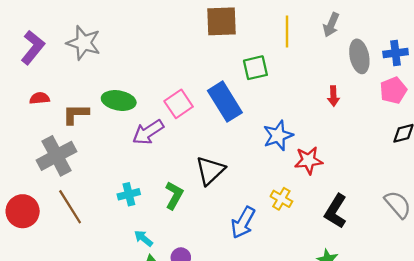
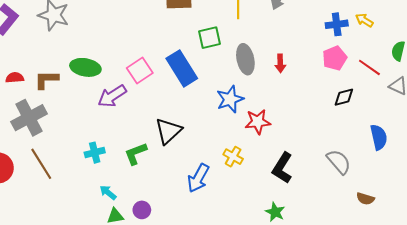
gray ellipse: (359, 56) -> (245, 59), moved
red semicircle: (40, 98) -> (15, 78), moved
green L-shape: (174, 195) -> (136, 154), turned -140

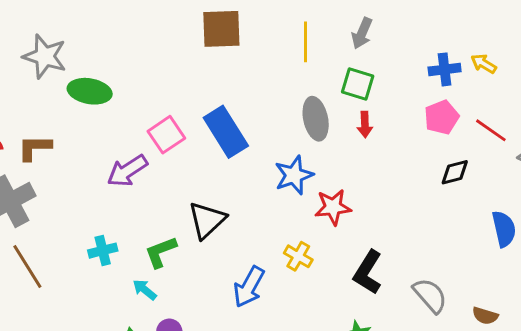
green square: (210, 38) -> (358, 84), moved, turned 30
green ellipse: (85, 67) -> (90, 91), moved
gray semicircle: (339, 162) -> (430, 295), moved
cyan arrow: (108, 193) -> (145, 290), moved

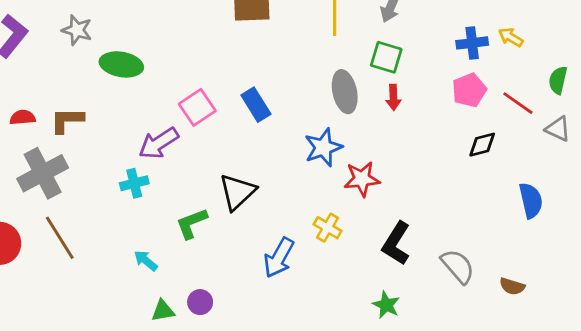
gray star: (45, 56) -> (77, 30), size x0.7
blue rectangle: (226, 132) -> (256, 105), size x0.7
cyan cross: (103, 251) -> (134, 183), moved
cyan arrow: (145, 290) -> (146, 261), moved

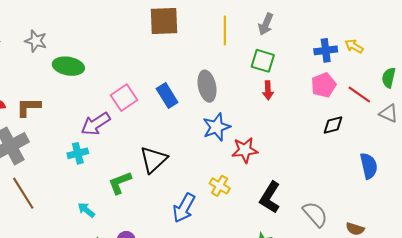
gray ellipse: (345, 92) -> (207, 86), moved

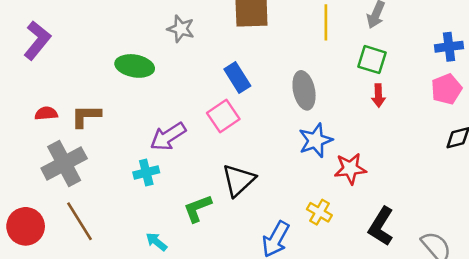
gray star: (36, 41) -> (181, 29), moved
blue rectangle: (167, 96) -> (237, 78), moved
pink square: (124, 98) -> (223, 116), moved

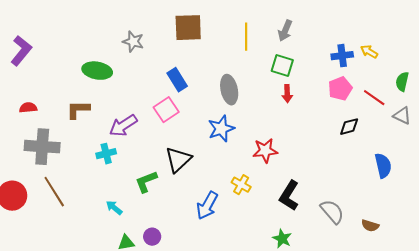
brown L-shape: (86, 116) -> (78, 110), moved
blue star: (316, 140) -> (221, 129), moved
gray cross: (64, 163) -> (42, 147), turned 32

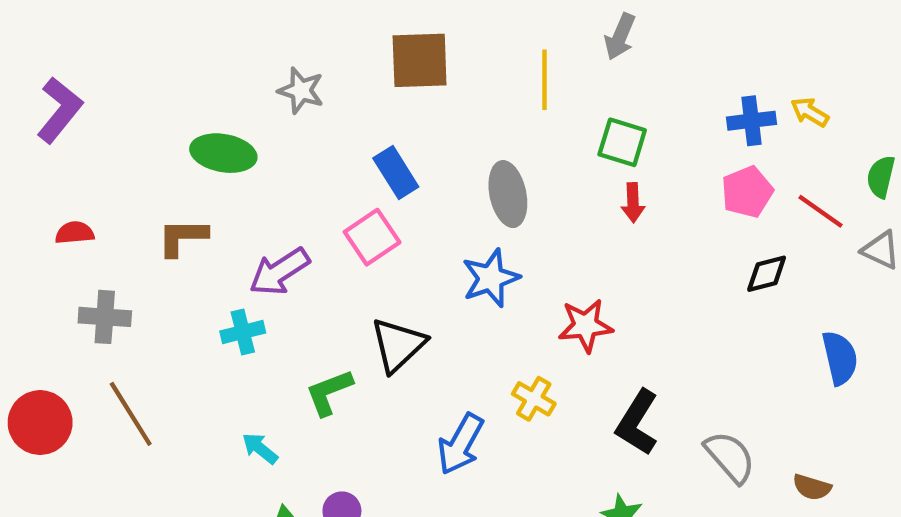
gray arrow: (285, 31) -> (620, 37), moved
gray cross: (42, 147) -> (105, 317), size x0.7

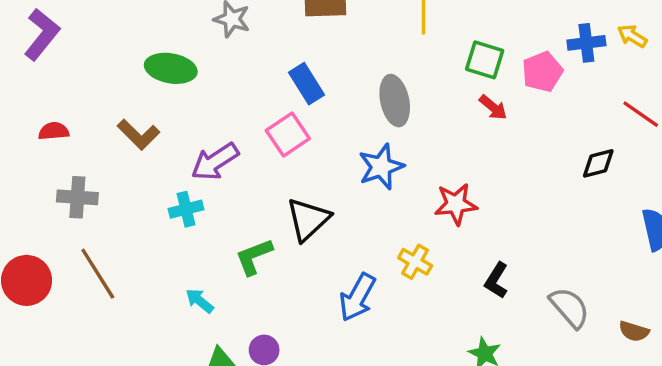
pink pentagon: (747, 192) -> (542, 72), moved
red arrow: (633, 203) -> (493, 107), turned -48
brown L-shape: (182, 237) -> (139, 134), turned -135
black L-shape: (637, 423) -> (496, 280), size x0.7

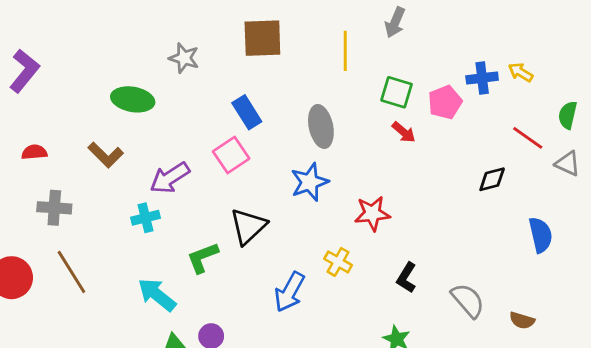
cyan arrow: (200, 301) -> (157, 295), size x1.6

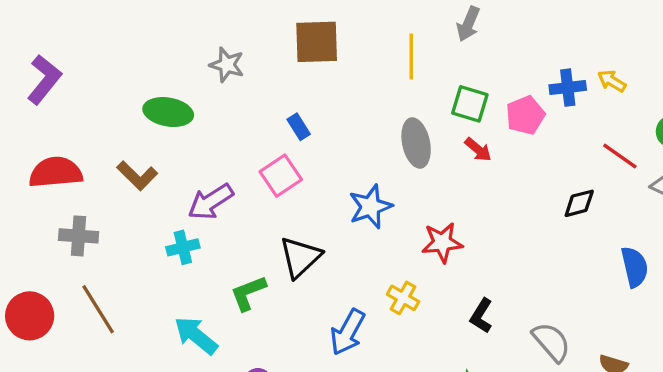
blue rectangle: (247, 112) -> (299, 127), size x0.7
gray ellipse: (321, 126) -> (416, 143), moved
red semicircle: (34, 152) -> (56, 172), size x1.8

